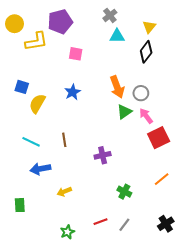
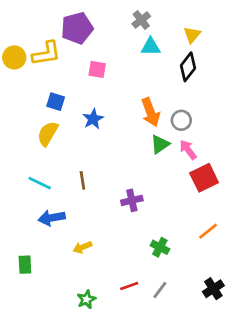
yellow circle: (15, 24) -> (14, 57), moved
blue square: (22, 87) -> (56, 102), moved

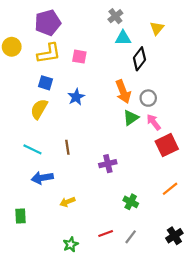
purple pentagon: (77, 28) -> (48, 23), moved
yellow L-shape: (46, 53) -> (49, 53), moved
black diamond: (188, 67) -> (139, 59), moved

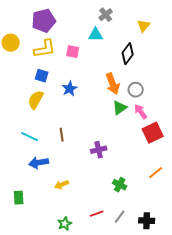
cyan triangle: (123, 38) -> (96, 35), moved
black cross: (174, 236) -> (147, 221), moved, turned 35

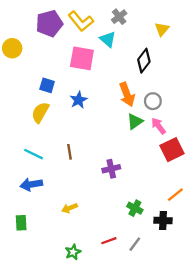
cyan triangle: (96, 35) -> (108, 39), turned 42
yellow L-shape: (45, 49) -> (81, 21), moved, turned 60
pink square: (73, 52) -> (82, 58), size x1.6
blue arrow: (39, 163) -> (31, 184), moved
black cross: (147, 221) -> (163, 220), moved

